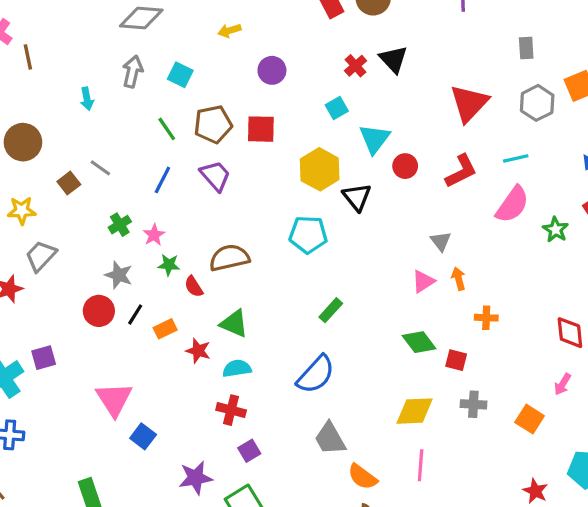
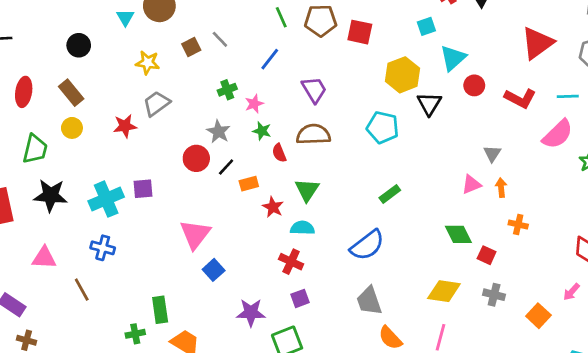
red L-shape: (461, 171) -> (520, 98), turned 44
purple trapezoid: (215, 176) -> (314, 90), moved
green triangle: (234, 323) -> (307, 190), turned 30

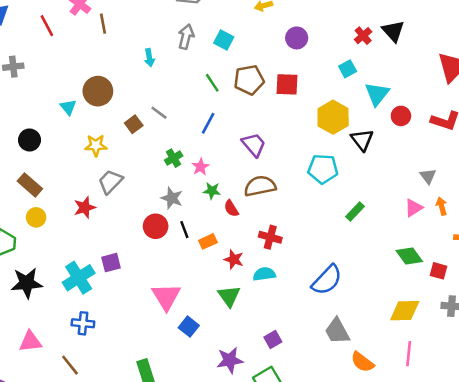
black line: (226, 167) -> (184, 230), turned -54
green triangle: (307, 190) -> (229, 296), moved
green rectangle: (390, 194) -> (355, 212), moved
red cross: (291, 262) -> (270, 237), moved

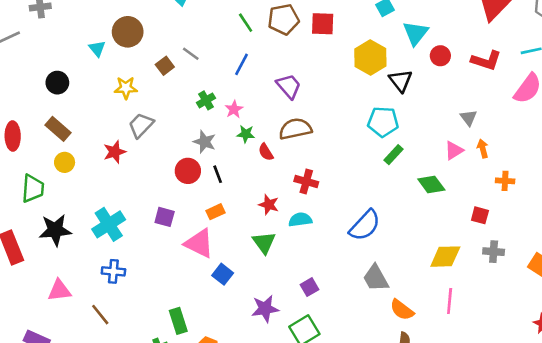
cyan pentagon: (323, 169) -> (383, 122), moved
orange rectangle: (208, 241) -> (215, 212), moved
green diamond: (409, 256) -> (431, 184), moved
purple square: (111, 263) -> (165, 217), moved, turned 30
pink triangle: (166, 297) -> (199, 243), turned -32

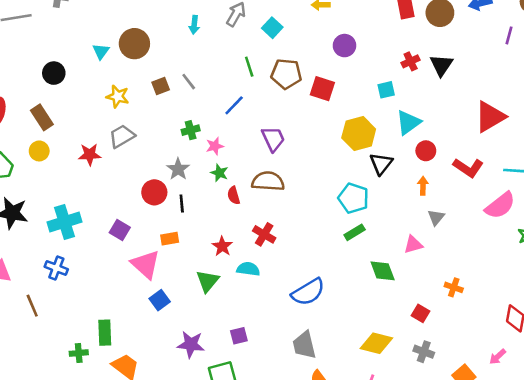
orange arrow: (483, 149) -> (423, 186), moved

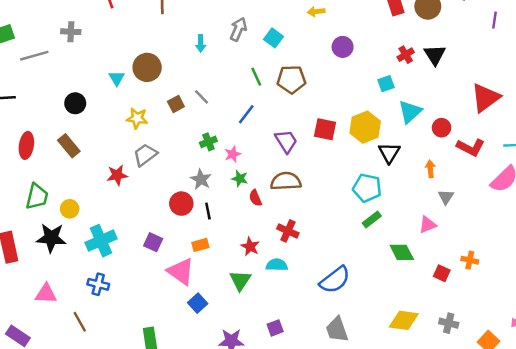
red square: (322, 89) -> (325, 129), moved
yellow circle: (39, 151) -> (70, 209), moved
red circle: (426, 151) -> (442, 128), moved
red square: (421, 313) -> (442, 273), moved

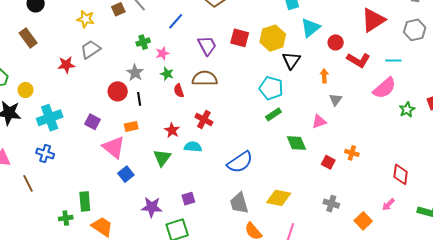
yellow diamond: (404, 320) -> (279, 198), moved

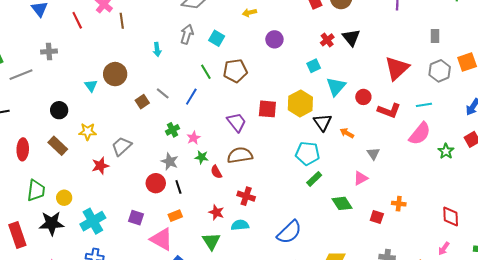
yellow star: (86, 19) -> (88, 132), moved
blue line: (176, 21) -> (191, 97), moved
orange arrow: (324, 76) -> (347, 133), moved, turned -48

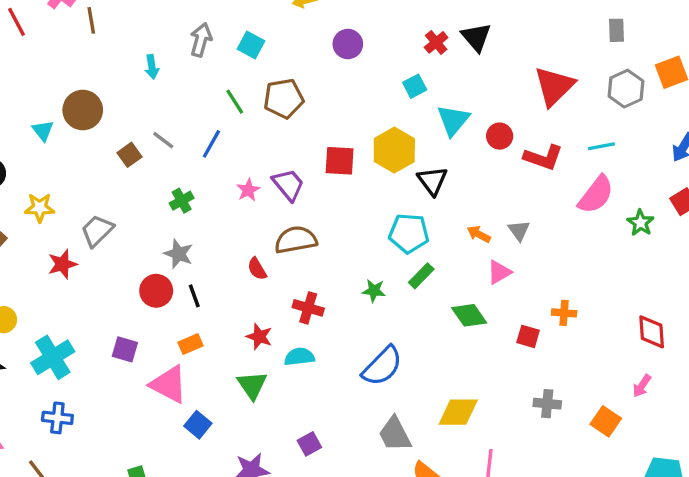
orange arrow: (347, 133) -> (479, 234), moved
pink star: (194, 138) -> (248, 190), moved
green star: (202, 157) -> (374, 291), moved

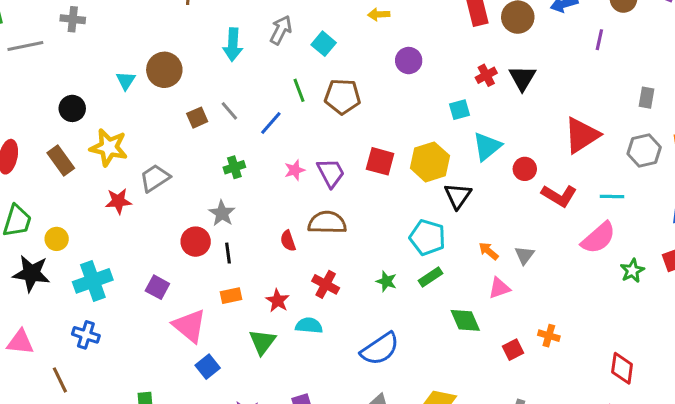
cyan arrow: (152, 67) -> (233, 45), size x1.5
yellow star: (40, 208) -> (109, 147), size x1.4
red square: (528, 336) -> (513, 350), turned 35
orange rectangle: (191, 344) -> (231, 296), moved

